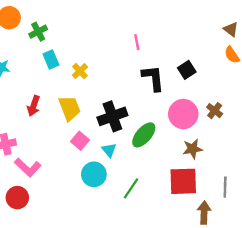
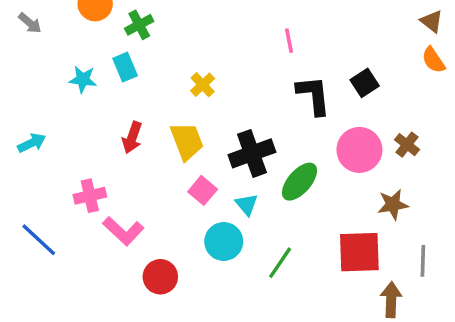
cyan rectangle: (51, 59) -> (125, 67), moved
brown star: (193, 149) -> (393, 205), moved
red circle: (17, 198) -> (160, 277), moved

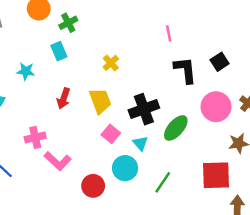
cyan star: (83, 79) -> (26, 71), moved
red circle: (160, 277) -> (93, 186), moved

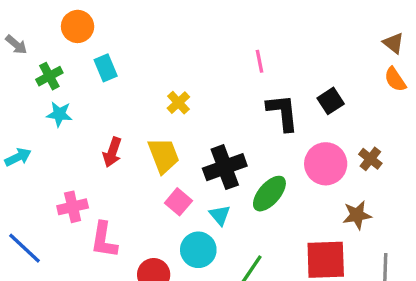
green cross: (68, 23) -> (49, 76), moved
cyan rectangle: (59, 51) -> (106, 68), moved
pink L-shape: (58, 161) -> (104, 240), turned 56

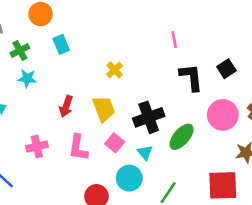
pink L-shape: (104, 240) -> (78, 148), moved

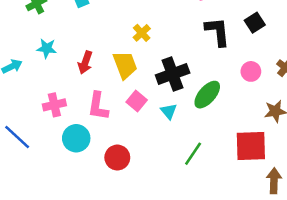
yellow cross: (115, 70) -> (142, 33), moved
cyan star: (27, 78) -> (47, 48), moved
pink circle: (223, 115) -> (251, 71), size x0.6
cyan circle: (129, 178) -> (76, 138), moved

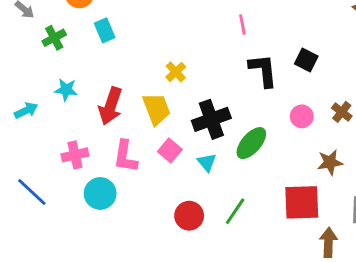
black square: (255, 23) -> (306, 60), turned -30
red arrow: (85, 62) -> (111, 106), size x1.4
red circle: (117, 158) -> (189, 216), moved

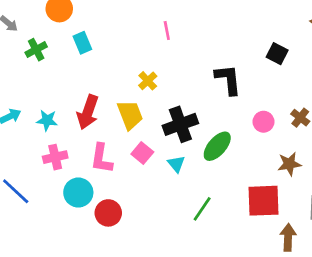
pink line: (242, 24) -> (167, 30), moved
black square: (306, 60) -> (277, 54), moved
cyan star: (66, 90) -> (47, 120), moved
red circle: (189, 216) -> (108, 213), moved

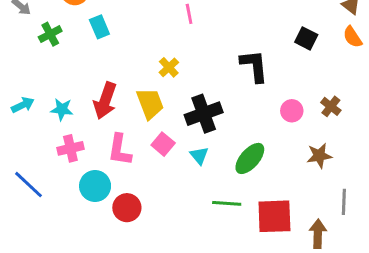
green ellipse: (217, 146) -> (250, 158), moved
red square: (264, 201) -> (274, 216), moved
green line: (202, 209) -> (227, 203), turned 60

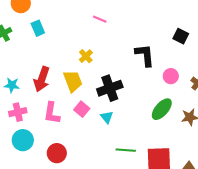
pink line: (189, 14) -> (100, 19), turned -56
pink circle: (292, 111) -> (171, 76), moved
green ellipse: (250, 158) -> (162, 109), moved
cyan circle: (95, 186) -> (23, 140), moved

